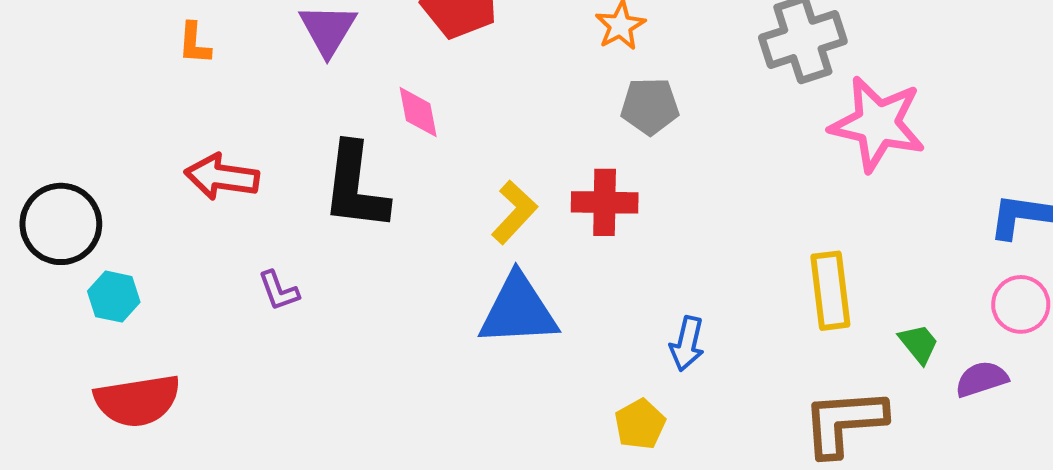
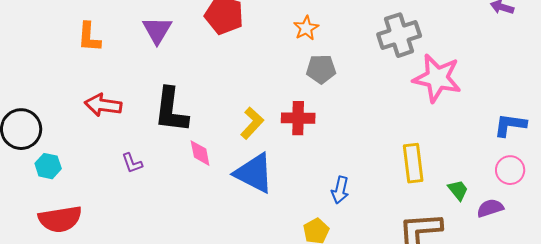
orange L-shape: (194, 43) -> (89, 37), size x1.4
pink diamond: (418, 112) -> (200, 153), moved
blue triangle: (518, 310) -> (254, 173), turned 30

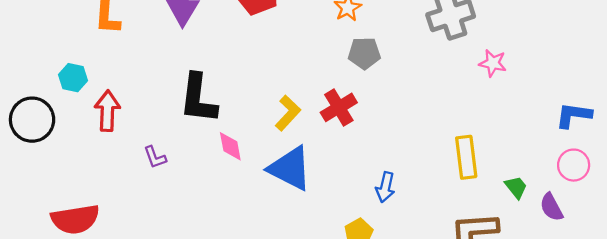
pink star: (437, 78) -> (493, 63), size x0.5
red arrow: (103, 105) -> (107, 111), moved, turned 84
red cross: (298, 118) -> (339, 107), turned -32
cyan hexagon: (48, 166) -> (73, 78), moved
purple semicircle: (490, 208) -> (551, 207), turned -100

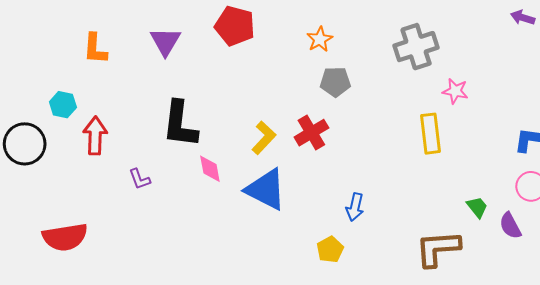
yellow rectangle: (466, 157) -> (431, 134), moved

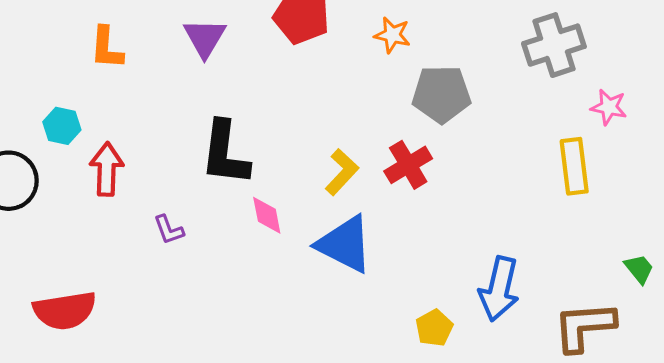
orange star: (320, 39) -> (392, 35), moved, turned -30
gray pentagon: (335, 82) -> (441, 94), size x1.4
blue arrow: (355, 207) -> (499, 289), moved, size x1.6

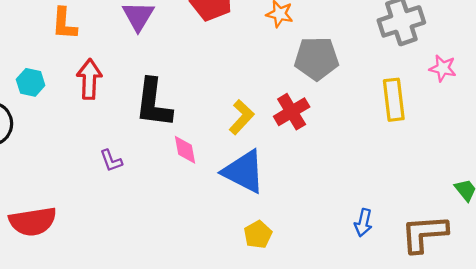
yellow rectangle: (574, 166) -> (394, 100), moved
red arrow: (107, 169) -> (89, 79), moved
blue arrow: (499, 289) -> (363, 223), moved, size x0.6
yellow pentagon: (434, 328) -> (258, 235), moved

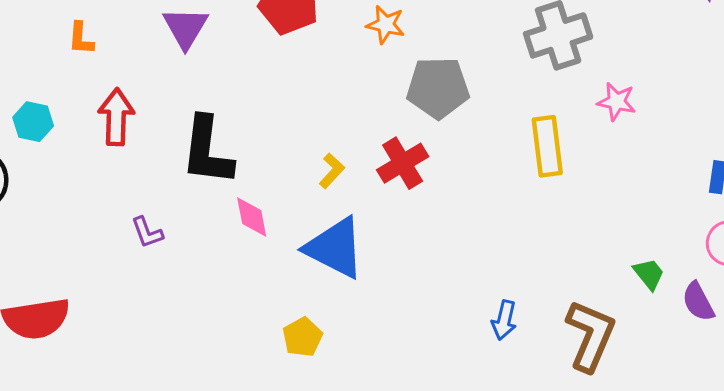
orange L-shape: (64, 24) -> (81, 38), size x0.7
yellow L-shape: (242, 117) -> (332, 171), size x0.7
brown L-shape: (424, 233) -> (590, 336), turned 117
yellow pentagon: (258, 235) -> (302, 337), moved

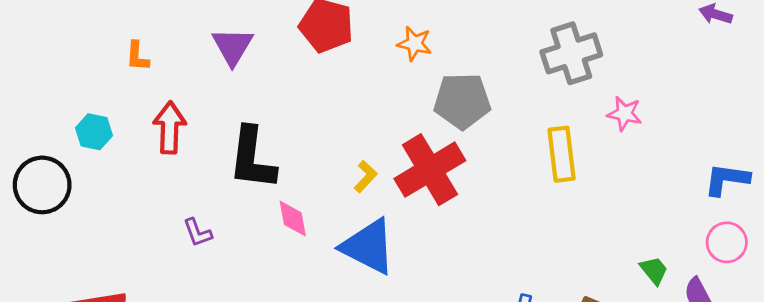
red cross: (403, 163) -> (430, 170), size x1.5

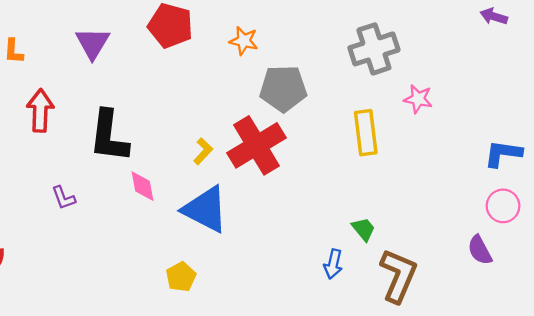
green trapezoid: (654, 270) -> (363, 229), moved

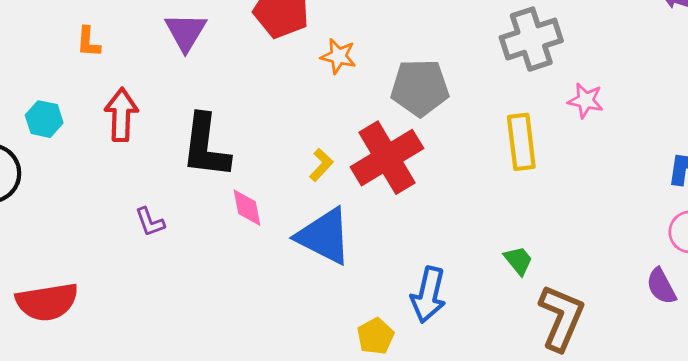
orange star: (244, 41) -> (338, 56), moved
blue arrow: (333, 264) -> (428, 295), moved, size x1.5
yellow pentagon: (181, 277) -> (376, 336), moved

